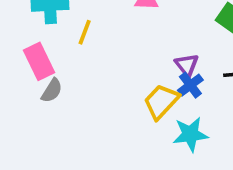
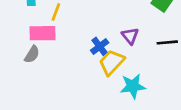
pink rectangle: (39, 61) -> (43, 33), moved, turned -65
blue cross: (190, 85) -> (100, 46), moved

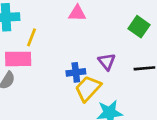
blue cross: (100, 46) -> (76, 72), turned 30

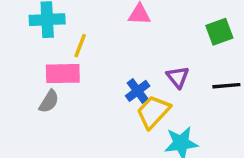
green square: (139, 27) -> (219, 32), turned 35
blue cross: (76, 72) -> (138, 91), turned -30

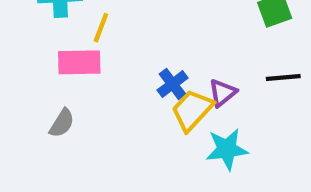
purple triangle: (178, 77) -> (222, 93), moved, turned 30
gray semicircle: (49, 101) -> (62, 123), moved

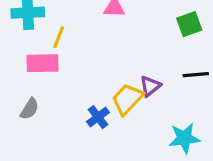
blue cross: (173, 84) -> (98, 117), moved
cyan star: (227, 149) -> (184, 138), moved

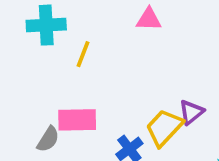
pink rectangle: (43, 63) -> (77, 120), moved

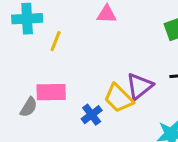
purple triangle: (191, 112) -> (140, 86), size x1.4
yellow trapezoid: (164, 128) -> (119, 98), turned -88

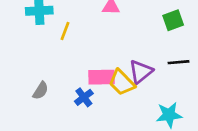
pink rectangle: (51, 92) -> (101, 77), moved
blue cross: (92, 115) -> (84, 97), moved

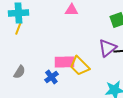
yellow line: (65, 31) -> (18, 28), moved
purple triangle: (141, 72) -> (107, 48), moved

